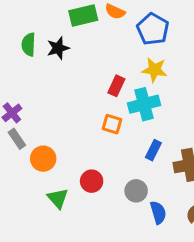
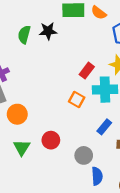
green semicircle: (29, 44) -> (24, 35), moved

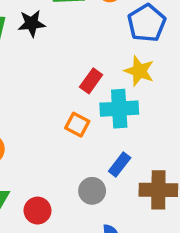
red circle: (51, 140) -> (37, 211), moved
gray circle: (84, 155) -> (92, 191), moved

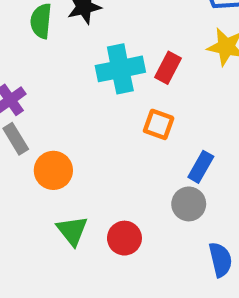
cyan cross: (119, 109) -> (120, 69), moved
blue rectangle: (120, 164) -> (201, 167), moved

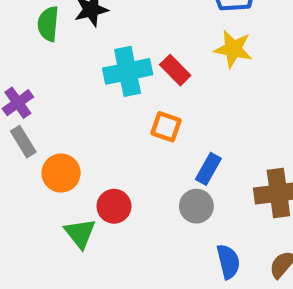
red rectangle: (168, 68) -> (175, 70), turned -72
red circle: (124, 238) -> (114, 206), moved

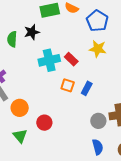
blue rectangle: (208, 169) -> (87, 88), moved
gray circle: (196, 206) -> (98, 121), moved
green triangle: (80, 233) -> (20, 136), moved

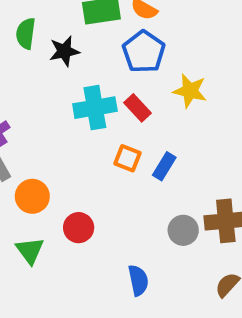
blue pentagon: (97, 21) -> (144, 52), moved
green semicircle: (12, 39) -> (26, 34), moved
blue semicircle: (98, 147) -> (138, 280), moved

